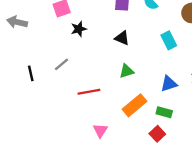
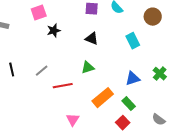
gray line: (62, 64) -> (42, 71), moved
green triangle: (127, 71) -> (88, 68), moved
green rectangle: (164, 112) -> (129, 104), turned 32

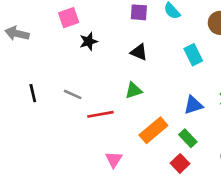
gray line: (42, 71) -> (73, 94), turned 64

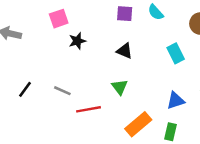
green triangle: (134, 90) -> (120, 87), turned -49
black line: (33, 93) -> (25, 89), turned 49
green rectangle: (188, 138) -> (171, 132), turned 56

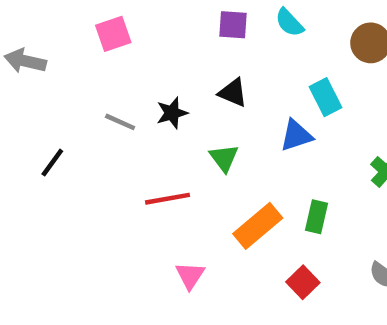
black star: (77, 41) -> (172, 113), moved
gray line: (62, 91) -> (120, 122), moved
blue triangle: (176, 101) -> (296, 135), moved
green rectangle: (171, 132) -> (316, 217), moved

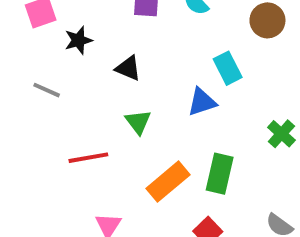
black triangle: (233, 93) -> (128, 68), moved
black star: (172, 113) -> (78, 40), moved
green rectangle: (316, 217) -> (220, 174), size x1.4

